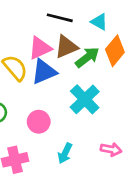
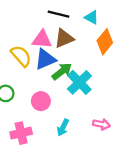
pink triangle: (40, 48) -> (42, 39), turned 30
green arrow: (87, 57) -> (62, 71), moved

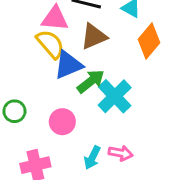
pink triangle: (42, 39) -> (55, 19), moved
yellow semicircle: (21, 56) -> (50, 44), moved
pink arrow: (101, 124) -> (121, 153), moved

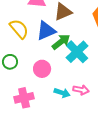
yellow semicircle: (50, 44) -> (19, 29), moved
cyan arrow: (92, 158) -> (62, 93), turned -98

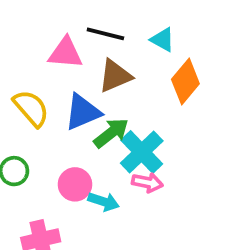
pink arrow: (81, 90) -> (147, 182), moved
cyan arrow: (62, 93) -> (104, 202), moved

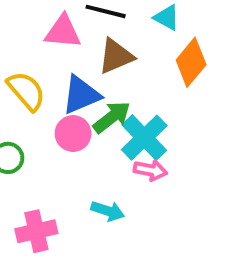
pink circle: (75, 184) -> (73, 134), moved
cyan arrow: (104, 202) -> (108, 211), moved

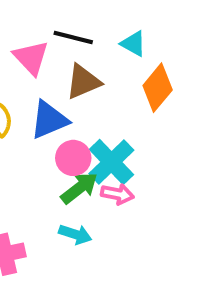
pink triangle: (63, 32) -> (31, 58), turned 42
green arrow: (112, 117) -> (79, 188), moved
pink circle: (73, 134) -> (73, 158), moved

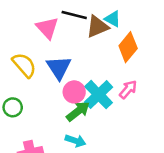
brown triangle: (83, 82) -> (97, 27), moved
blue triangle: (49, 120) -> (59, 68), turned -40
pink arrow: (117, 194) -> (128, 89), moved, turned -60

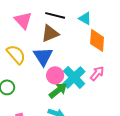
brown triangle: (97, 27) -> (50, 33), moved
pink triangle: (47, 28) -> (23, 20), moved
orange diamond: (128, 47) -> (97, 40), turned -35

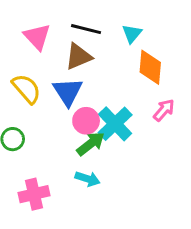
cyan triangle: (85, 18) -> (132, 34), turned 40
pink arrow: (97, 73) -> (164, 110), moved

